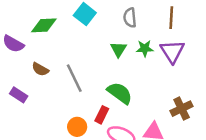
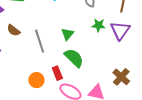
green triangle: (118, 49) -> (67, 34), moved
brown cross: (182, 109) -> (121, 77), turned -30
red rectangle: (102, 115) -> (57, 73), turned -56

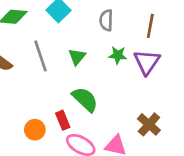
green triangle: (67, 34) -> (77, 57), moved
gray line: (40, 41) -> (41, 56), moved

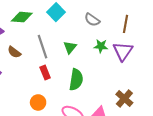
gray semicircle: (106, 20) -> (92, 20), turned -56
green semicircle: (85, 99) -> (76, 80), turned 55
red rectangle: (63, 120) -> (45, 72), moved

